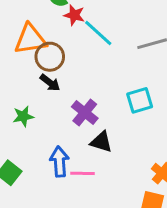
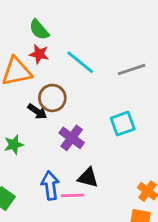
red star: (74, 15) -> (39, 54), moved
brown circle: (50, 57) -> (52, 98), moved
black triangle: (101, 142) -> (88, 178), moved

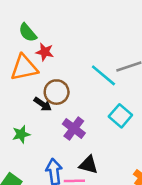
green semicircle: (39, 30) -> (28, 33), moved
cyan line: (80, 62) -> (103, 75), moved
cyan square: (123, 124) -> (120, 116), turned -30

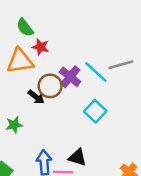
cyan square: (120, 116) -> (95, 111), moved
purple cross: (74, 128) -> (70, 77), moved

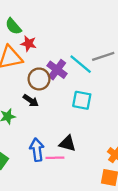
black arrow: (36, 97) -> (31, 101), moved
cyan square: (95, 111) -> (82, 100), turned -30

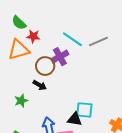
cyan line: (81, 64) -> (72, 39), moved
purple cross: (57, 70) -> (60, 57), turned 30
cyan square: (82, 100) -> (84, 110), moved

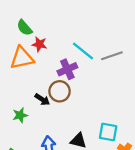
brown circle: (45, 66) -> (60, 91), moved
cyan square: (84, 110) -> (108, 132), moved

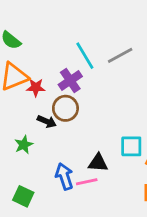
red star: (39, 44) -> (36, 87), moved
cyan line: (83, 51) -> (85, 56), turned 30

